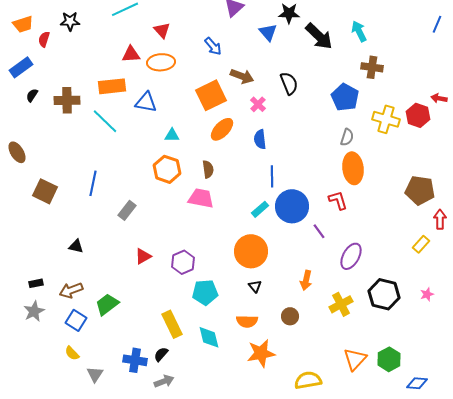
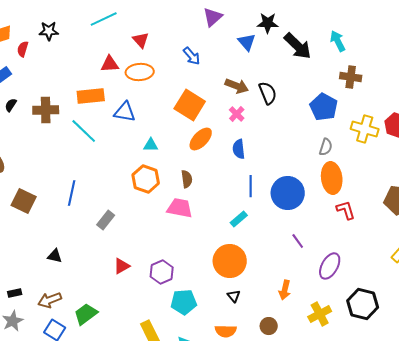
brown arrow: (242, 76) -> (237, 86), moved
orange square: (211, 95) -> (190, 105), turned -32
red L-shape: (338, 200) -> (346, 210), moved
blue circle: (292, 206) -> (288, 193), moved

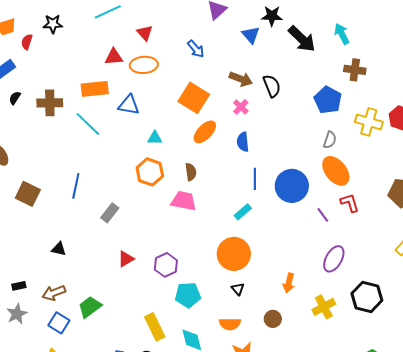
orange ellipse: (332, 178) -> (336, 171), turned -32
purple line: (298, 241) -> (323, 215), moved

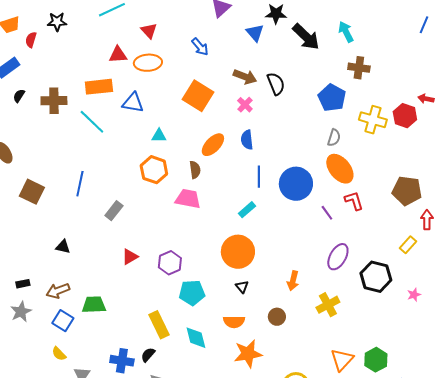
orange ellipse: (205, 132) -> (213, 145), moved
black hexagon: (367, 297) -> (376, 277), moved
green trapezoid: (90, 307) -> (94, 305), turned 35

